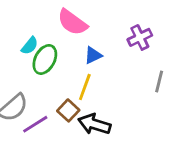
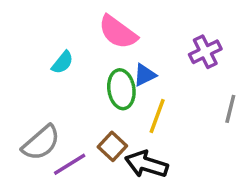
green ellipse: (45, 59) -> (121, 89), moved, turned -36
yellow line: (85, 87) -> (157, 116), moved

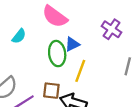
purple cross: (205, 52) -> (112, 29), turned -30
brown square: (112, 146) -> (51, 91), turned -36

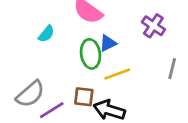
yellow line: (80, 71) -> (117, 74), turned 50

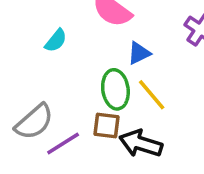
green ellipse: (91, 54) -> (115, 89), moved
yellow line: (117, 74) -> (152, 95), turned 70

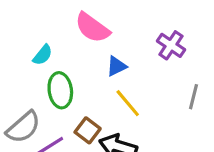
green ellipse: (115, 89) -> (60, 90), moved
brown square: (106, 125) -> (88, 130), turned 30

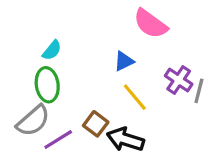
pink semicircle: (92, 28) -> (150, 24), moved
purple cross: (171, 45) -> (179, 80), moved
green ellipse: (60, 90) -> (47, 85), moved

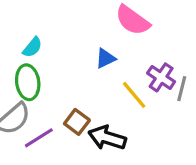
yellow line: (135, 97) -> (134, 95), moved

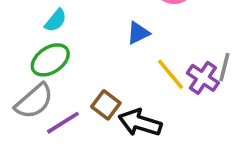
purple cross: (161, 77) -> (203, 78), moved
green ellipse: (28, 82) -> (50, 60), turned 64

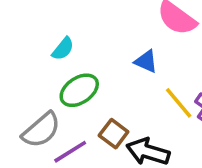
blue triangle: (138, 33) -> (146, 61), turned 50
green ellipse: (50, 60) -> (79, 90), moved

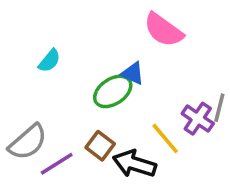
green ellipse: (79, 90) -> (113, 91), moved
yellow line: (179, 103) -> (165, 138), moved

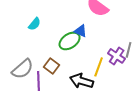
yellow line: (165, 138) -> (99, 67), turned 60
brown square: (100, 146) -> (52, 66), moved
purple line: (57, 164) -> (39, 81), turned -60

